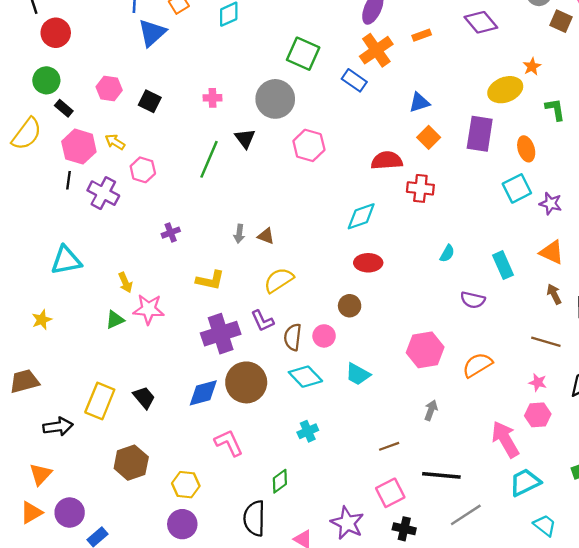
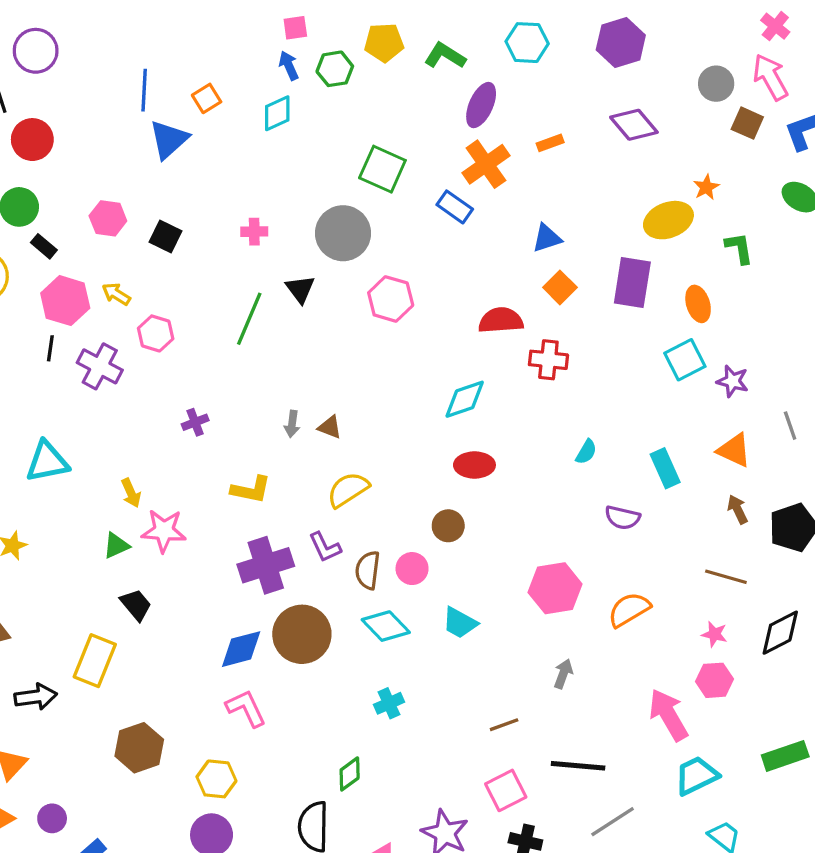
black trapezoid: (144, 398) -> (136, 605), moved
pink L-shape: (229, 443) -> (246, 708), moved
purple circle: (70, 513) -> (52, 818), size x0.7

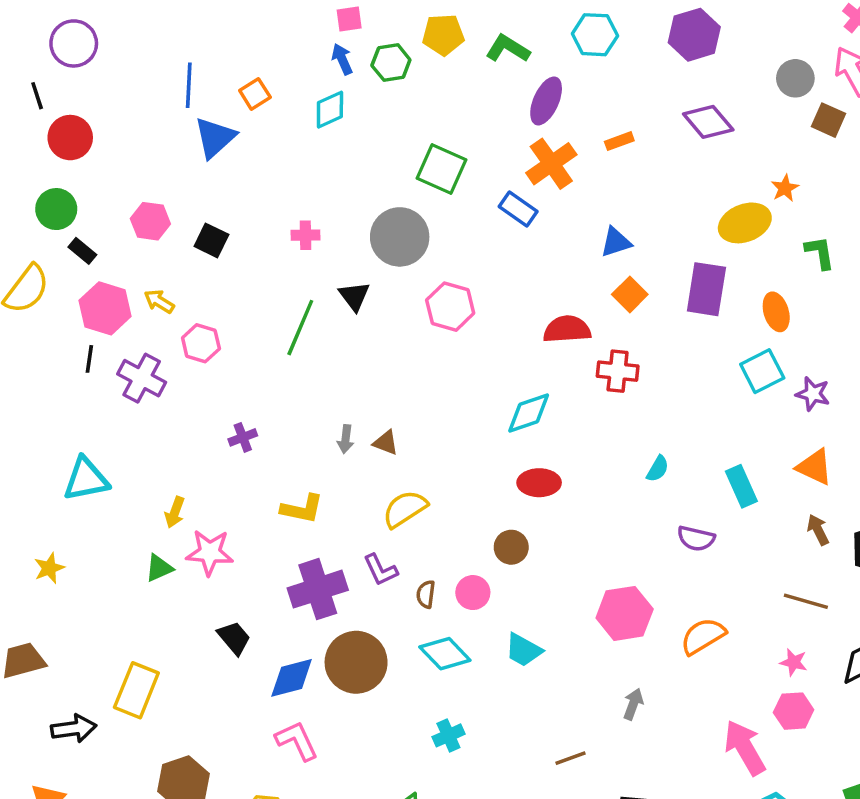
yellow arrow: (131, 493) -> (175, 512), turned 44
brown semicircle: (368, 570) -> (426, 594), size x0.7
black trapezoid: (136, 605) -> (234, 638), moved

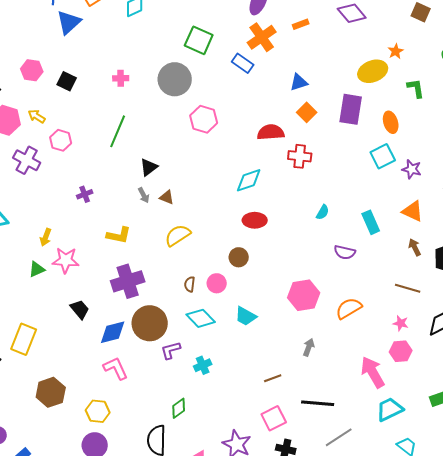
black triangle: (354, 296) -> (149, 167), moved, turned 30
gray arrow: (346, 439) -> (144, 195), turned -35
purple L-shape: (380, 570) -> (171, 350), moved, turned 100

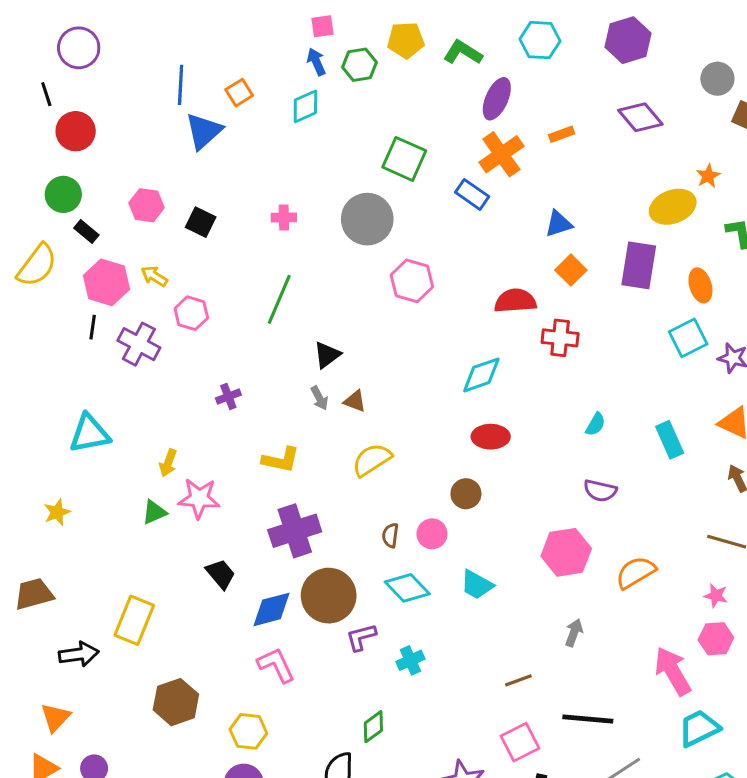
purple semicircle: (345, 252) -> (600, 491), moved

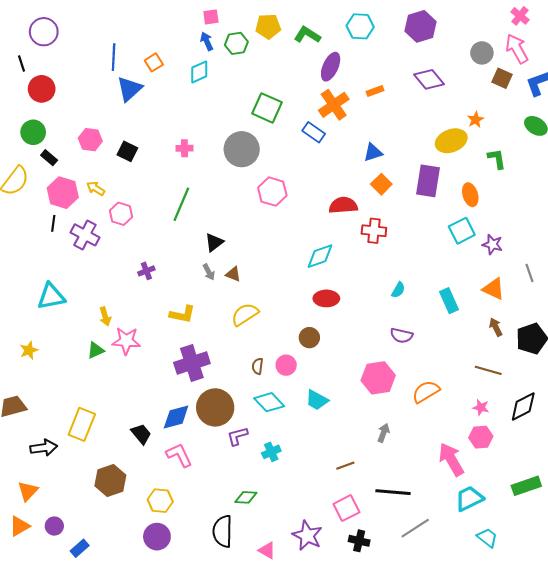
yellow arrow: (168, 463) -> (105, 316), turned -36
black trapezoid: (221, 574) -> (141, 434), moved
green diamond: (373, 727) -> (246, 497), turned 40

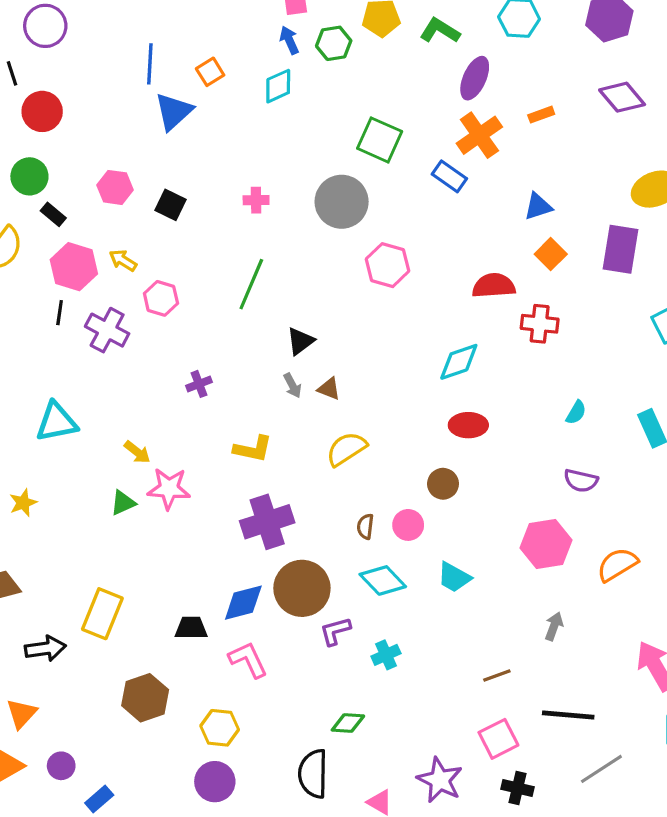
yellow arrow: (105, 316) -> (137, 452), turned -36
black trapezoid: (141, 434) -> (191, 628), turned -50

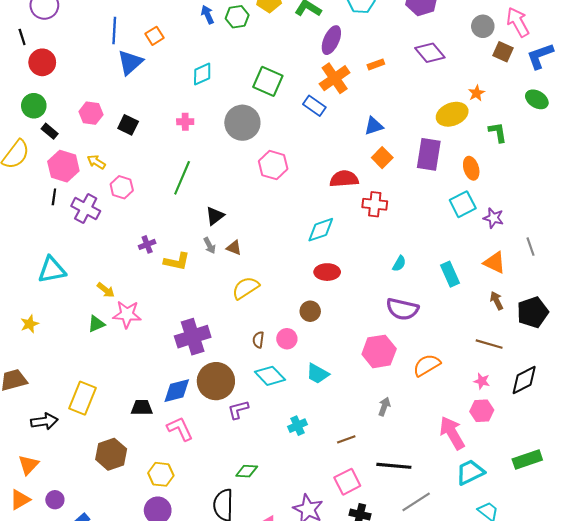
cyan diamond: (278, 86) -> (202, 74), moved
yellow L-shape: (253, 449) -> (177, 261), moved
purple semicircle: (581, 481) -> (402, 309), size x1.4
cyan cross: (386, 655) -> (297, 426), moved

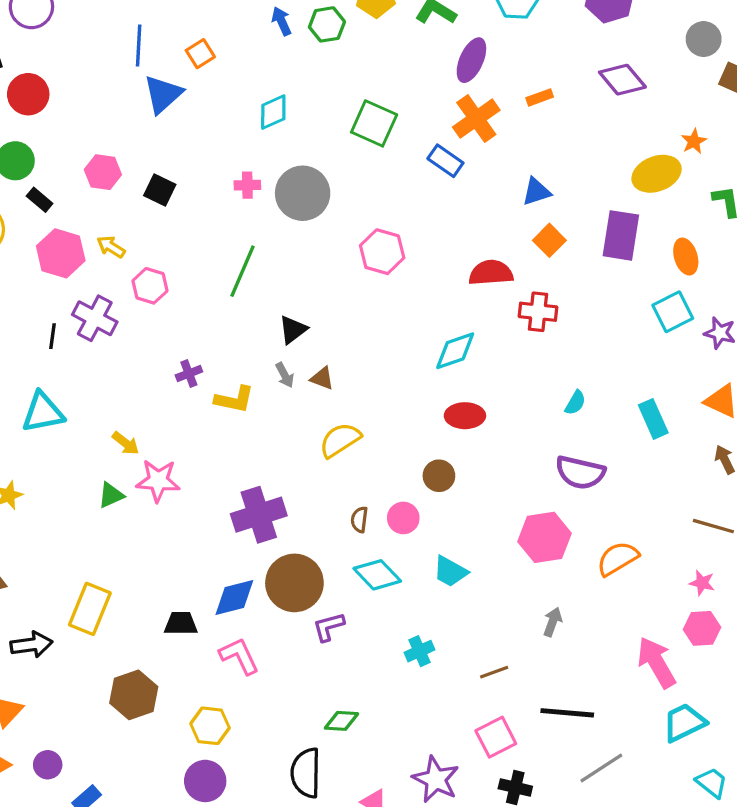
gray circle: (242, 123) -> (303, 193), moved
black line: (54, 197) -> (53, 336), moved

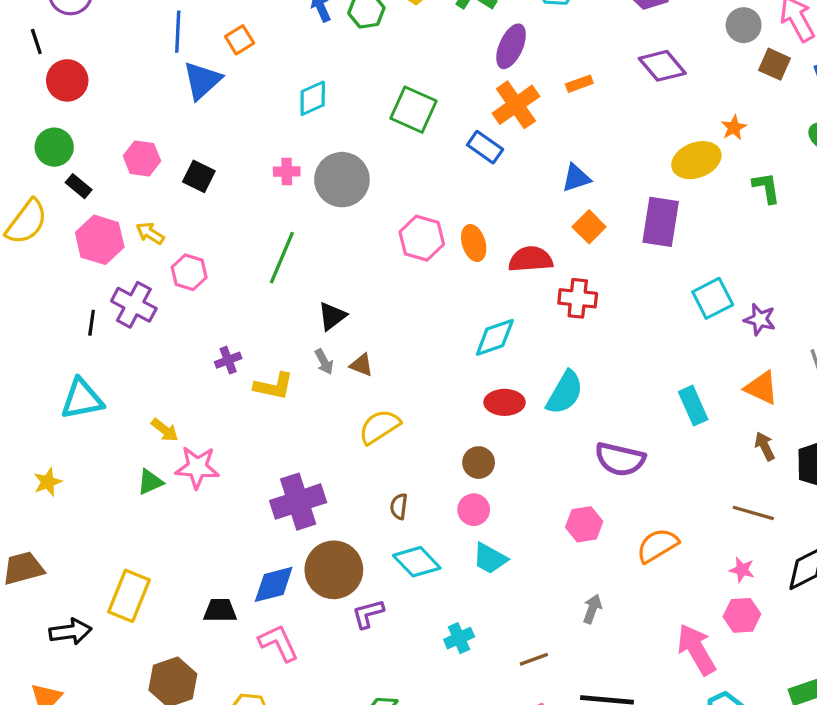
orange ellipse: (686, 257) -> (474, 243), moved
cyan semicircle: (575, 403) -> (565, 393), moved, size x1.8
pink circle: (403, 518) -> (474, 510), moved
pink hexagon: (544, 537) -> (584, 524), size x0.7

